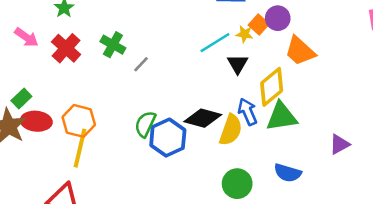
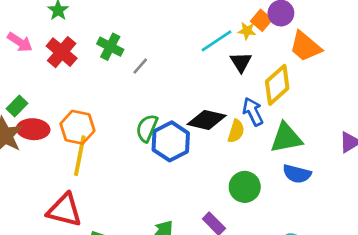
green triangle: (282, 117) -> (286, 138), moved
yellow semicircle: (231, 130) -> (236, 131), size x0.7

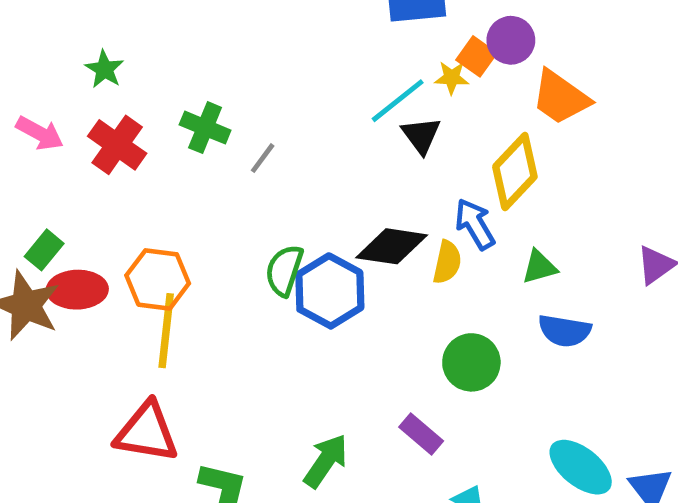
black triangle: (241, 62) -> (421, 135), moved
green triangle: (286, 138) -> (539, 267), size x0.6

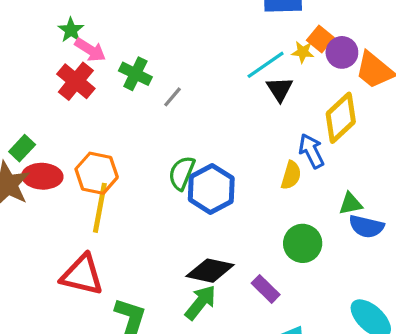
purple circle: (511, 40) -> (342, 52), moved
pink arrow: (40, 133) -> (90, 50), moved
black diamond: (392, 246) -> (210, 271), moved
green triangle: (539, 267) -> (351, 204), moved

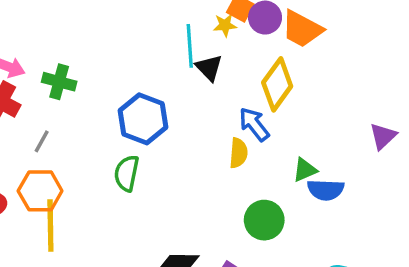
cyan line: (266, 65) -> (190, 46), turned -48
gray line: (173, 97) -> (42, 141), moved
blue hexagon: (211, 189) -> (143, 119), moved

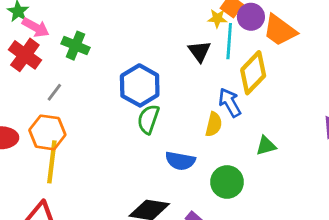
cyan line: (190, 46) -> (229, 41), moved
green semicircle: (127, 173) -> (148, 119), moved
blue semicircle: (326, 190) -> (180, 161), moved

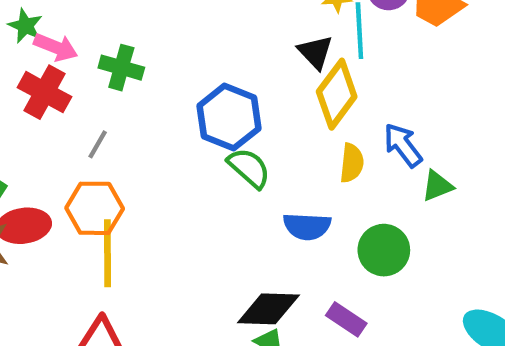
yellow diamond: (253, 73) -> (337, 94), moved
blue arrow: (230, 103) -> (403, 145), moved
green semicircle: (148, 119) -> (249, 168), turned 120

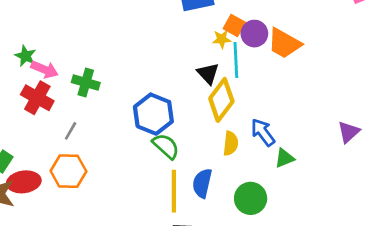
blue semicircle: (307, 226) -> (202, 183), turned 100
yellow line: (107, 253) -> (174, 191), moved

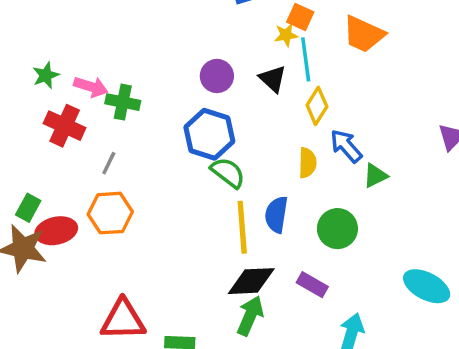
purple circle: (254, 34) -> (217, 76), moved
green star: (25, 56) -> (46, 75), turned 30
pink arrow: (45, 69) -> (91, 87), moved
yellow diamond: (221, 100) -> (317, 106), moved, size x0.7

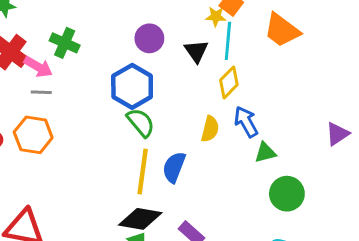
pink arrow: (91, 87) -> (38, 67), moved
gray line: (109, 163) -> (41, 92), turned 54
green circle: (337, 229) -> (287, 194), moved

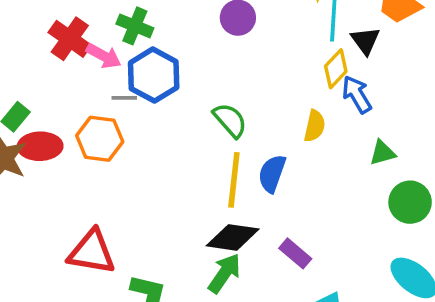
black triangle: (196, 51) -> (365, 41), moved
blue hexagon: (132, 86) -> (154, 75), moved
gray line: (41, 92) -> (124, 98), moved
blue arrow: (246, 122) -> (357, 94), moved

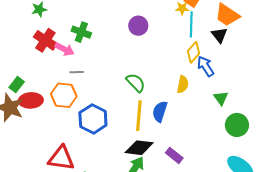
black triangle: (365, 41) -> (219, 35), moved
blue hexagon: (154, 75) -> (93, 119), moved
green triangle: (382, 153) -> (221, 98), turned -49

